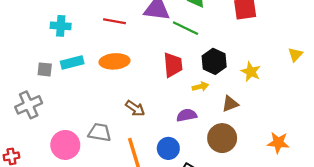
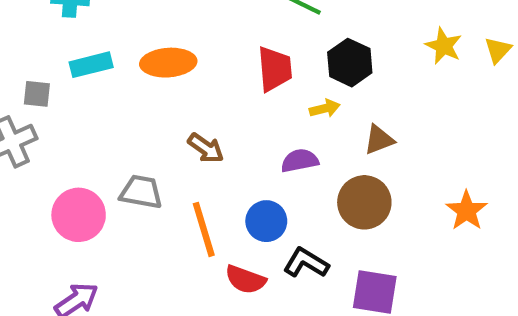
gray square: (45, 69) -> (37, 94), moved
yellow star: (251, 72) -> (444, 46), moved
orange star: (278, 143) -> (467, 211), turned 30

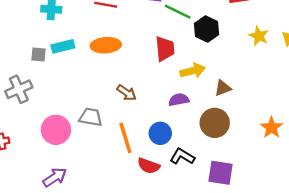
black hexagon: (350, 63) -> (207, 29), moved
gray square: (37, 94) -> (39, 54), moved
yellow arrow: (325, 108) -> (193, 71), size x1.5

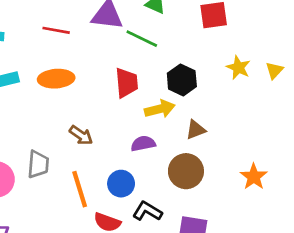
black hexagon: (207, 29) -> (182, 80), moved
gray trapezoid: (91, 117) -> (38, 164), turned 85

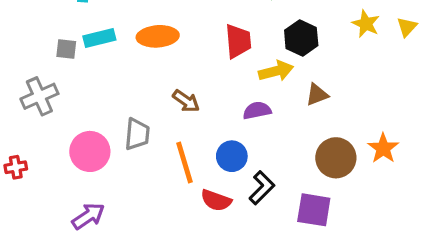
brown circle: (186, 171) -> (336, 158), moved
black L-shape: (147, 211) -> (262, 188), turned 104

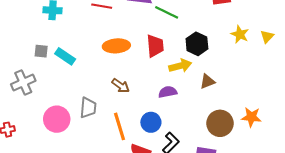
orange ellipse: (158, 36) -> (116, 46), moved
cyan rectangle: (99, 38) -> (65, 56), moved, turned 48
orange star: (383, 148) -> (251, 117), turned -30

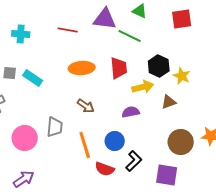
yellow star: (240, 34) -> (182, 76), moved

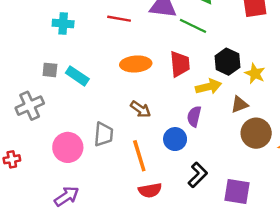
purple semicircle: (131, 112) -> (194, 116), turned -66
blue circle: (115, 141) -> (175, 139), moved
brown circle: (181, 142) -> (256, 133), moved
red semicircle: (105, 169) -> (150, 190), moved, turned -30

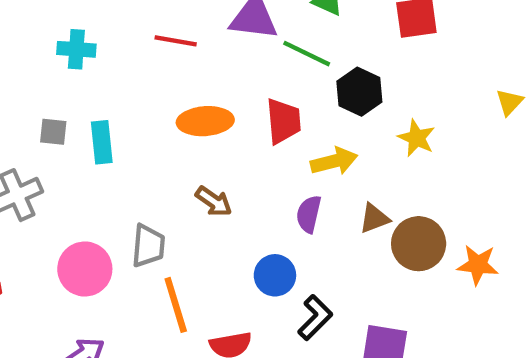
black hexagon: (227, 62) -> (359, 92), moved
cyan rectangle: (77, 76) -> (102, 142), turned 50
brown triangle: (239, 105) -> (374, 218), moved
blue circle: (175, 139) -> (275, 275), moved
orange line: (139, 156) -> (176, 305), moved

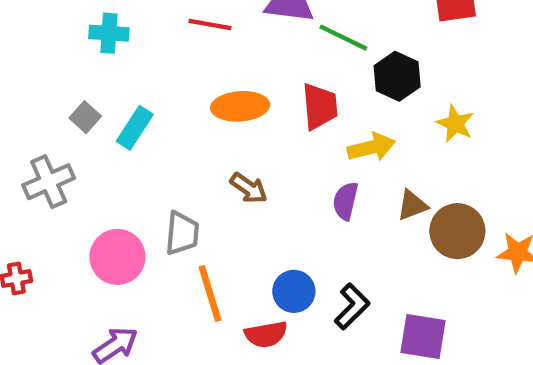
gray square: (53, 132) -> (85, 117), turned 36
cyan rectangle: (102, 142) -> (135, 128), turned 39
blue circle: (275, 275) -> (294, 291), moved

